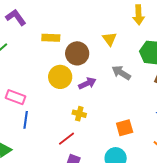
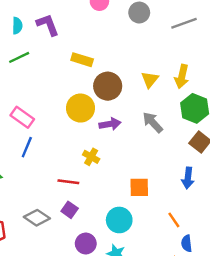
yellow arrow: (139, 15) -> (182, 76), moved
red line: (66, 139) -> (68, 182), turned 30

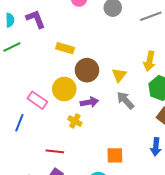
yellow triangle: (150, 80) -> (119, 75), moved
pink rectangle: (22, 117) -> (37, 100), moved
yellow cross: (91, 157) -> (75, 121), moved

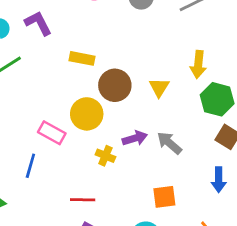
gray arrow: (125, 100) -> (169, 143), moved
purple arrow: (89, 102) -> (135, 138), moved

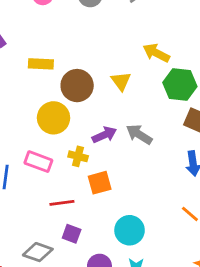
yellow arrow: (198, 64) -> (156, 53), turned 120
pink rectangle: (52, 133) -> (38, 162), moved
orange square: (164, 197) -> (100, 183), moved

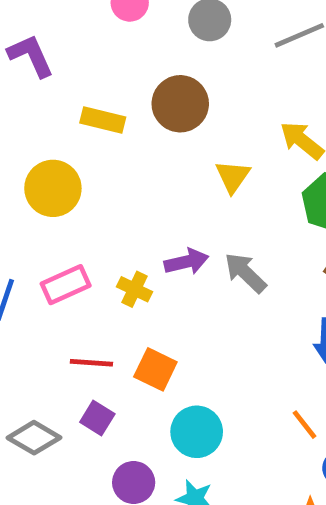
brown circle: (77, 86) -> (180, 104), moved
yellow circle: (54, 118) -> (53, 188), moved
pink rectangle: (38, 162) -> (66, 285), turned -56
orange square: (100, 183) -> (155, 369), moved, turned 30

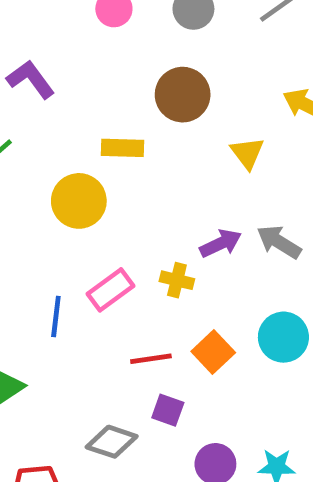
yellow rectangle: (103, 120) -> (123, 148), moved
orange square: (155, 369) -> (213, 352), turned 33
cyan circle: (197, 432) -> (283, 337), moved

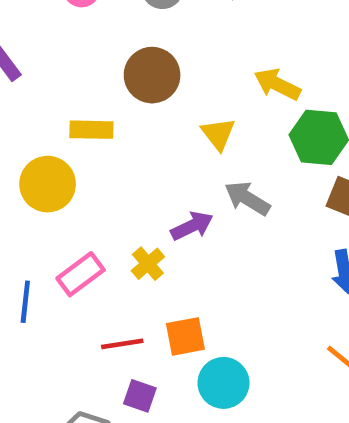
gray arrow: (279, 242) -> (247, 198), moved
yellow cross: (177, 280) -> (148, 264), turned 36
cyan circle: (283, 337) -> (223, 383), moved
orange square: (213, 352) -> (185, 336), turned 33

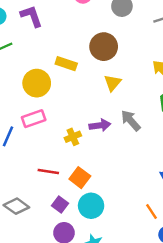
yellow triangle: (218, 134) -> (112, 83), moved
pink rectangle: (81, 274) -> (34, 119), moved
orange square: (185, 336) -> (80, 178), turned 30
purple square: (140, 396) -> (60, 205), moved

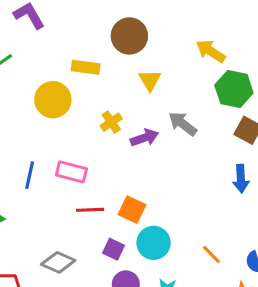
pink rectangle: (34, 119) -> (71, 172), moved, turned 45
yellow cross: (73, 137) -> (111, 122), moved
orange line: (151, 211) -> (211, 254), moved

